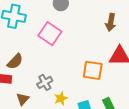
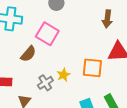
brown semicircle: (15, 61) -> (28, 54), moved
yellow star: (61, 98) -> (63, 75), moved

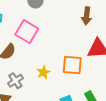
gray cross: (45, 83) -> (15, 81), moved

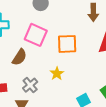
orange square: (72, 65) -> (67, 44), moved

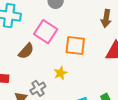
gray cross: (30, 85) -> (38, 88), moved

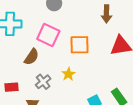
gray cross: (38, 88) -> (43, 82), moved

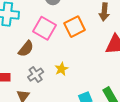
orange square: (80, 45) -> (75, 27), moved, turned -30

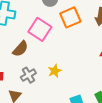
orange square: (75, 27) -> (70, 17), moved

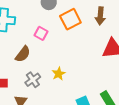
pink square: (40, 29) -> (41, 33), size x0.6

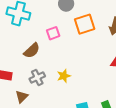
pink square: (41, 33) -> (53, 33), turned 32

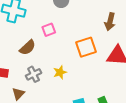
orange square: (85, 24) -> (86, 47), moved

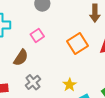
yellow star: (60, 72) -> (70, 85), moved

